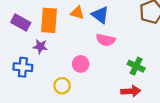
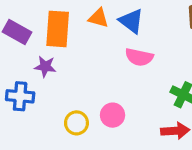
pink circle: (81, 64) -> (113, 115), moved

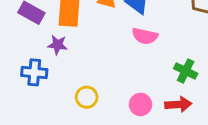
pink circle: (113, 115) -> (140, 104), moved

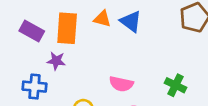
pink semicircle: (145, 36) -> (121, 84), moved

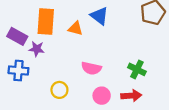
orange triangle: (102, 19) -> (75, 28), moved
purple rectangle: (32, 31) -> (17, 36), moved

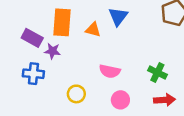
blue triangle: (99, 16) -> (118, 16), turned 30
red arrow: (131, 96) -> (165, 100), moved

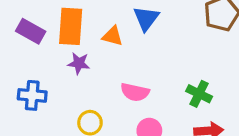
purple rectangle: (32, 38) -> (31, 31), moved
purple star: (52, 51) -> (79, 63), moved

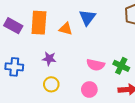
purple star: (79, 63) -> (49, 59), moved
pink semicircle: (135, 92) -> (96, 65), moved

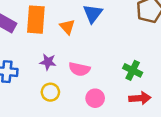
orange triangle: (66, 29) -> (67, 27), turned 32
pink semicircle: (96, 65) -> (79, 69), moved

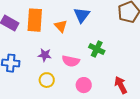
green cross: (133, 70) -> (97, 49), moved
red arrow: (140, 98) -> (121, 85), turned -114

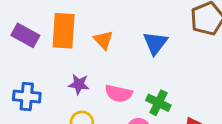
blue triangle: (82, 15) -> (155, 43), moved
green cross: (97, 49) -> (158, 103), moved

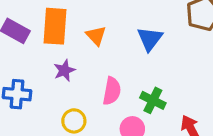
purple star: (79, 84) -> (64, 70), moved, turned -30
pink semicircle: (119, 93) -> (112, 91), turned -92

